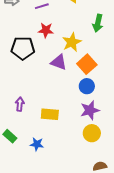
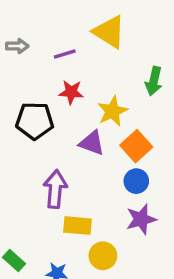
purple arrow: (20, 104) -> (55, 189), moved, size x1.6
yellow circle: (92, 133) -> (103, 256), moved

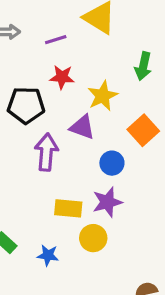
orange square: (136, 146) -> (143, 130), moved
blue circle: (136, 181) -> (112, 163), moved
purple arrow: (55, 189) -> (46, 152), moved
purple star: (141, 219) -> (107, 202), moved

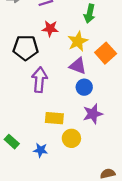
green arrow: (143, 66) -> (90, 14), moved
purple triangle: (82, 127) -> (78, 66), moved
orange square: (143, 130) -> (106, 53), moved
purple star: (107, 202) -> (93, 114), moved

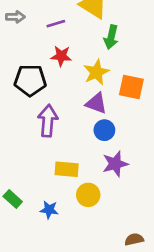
orange square: (106, 53) -> (131, 87), turned -36

